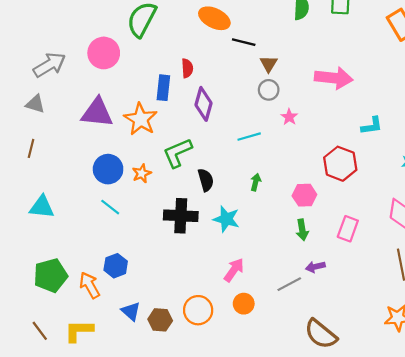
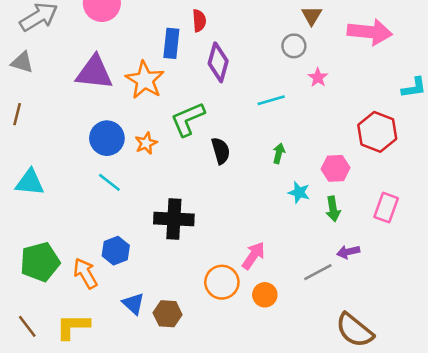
brown triangle: (269, 64) -> (312, 16), moved
black cross: (181, 216) -> (174, 219), moved
cyan star: (226, 219) -> (299, 192), moved, size x0.7
orange circle: (198, 310) -> (222, 282), moved

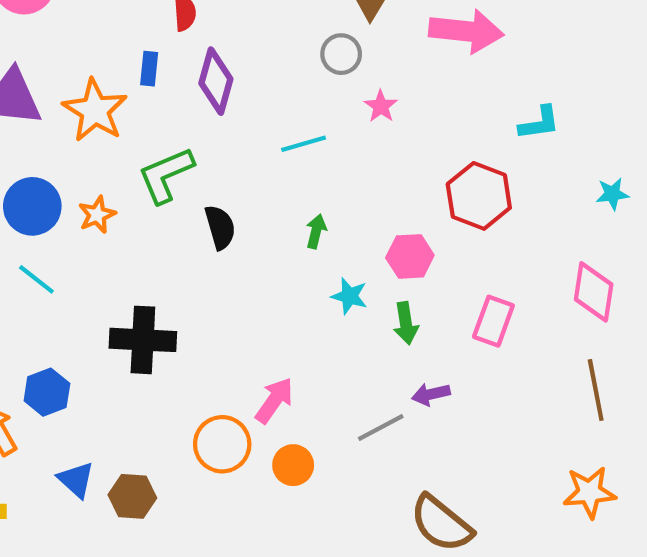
blue rectangle: (171, 43) -> (149, 69), moved, size x0.7

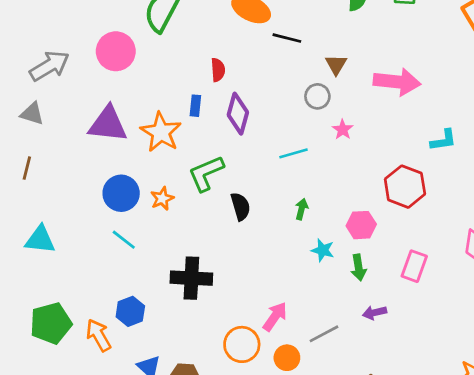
gray line: (381, 428) -> (324, 334), moved

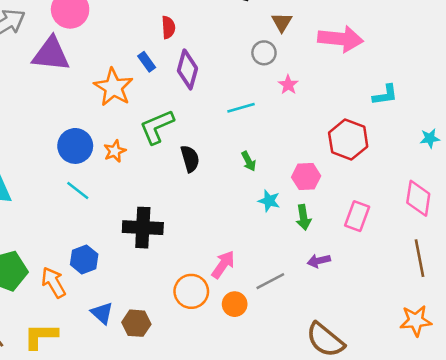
blue rectangle: (195, 106) -> (147, 62), turned -42
purple triangle: (108, 124) -> (51, 54), moved
green arrow: (301, 209) -> (249, 161), turned 138

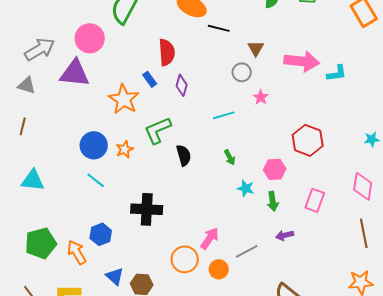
red semicircle: (168, 27) -> (167, 52), size x1.5
purple diamond: (187, 69) -> (182, 85), size x0.7
cyan L-shape: (385, 95) -> (337, 73), moved

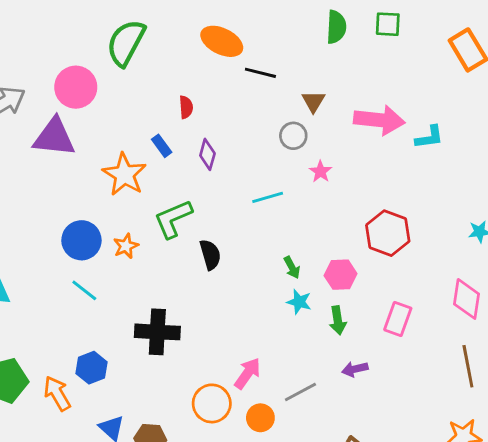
red semicircle: (167, 52) -> (186, 107), size x0.6
green arrow: (230, 157) -> (292, 267), moved

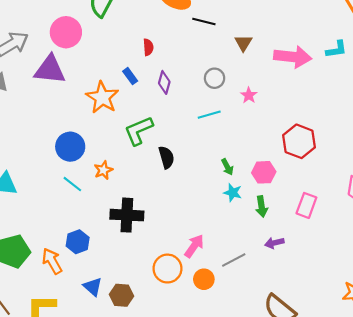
gray circle: (293, 136) -> (215, 78), moved
cyan L-shape: (429, 137) -> (336, 49), moved
orange star: (126, 246) -> (103, 170), moved

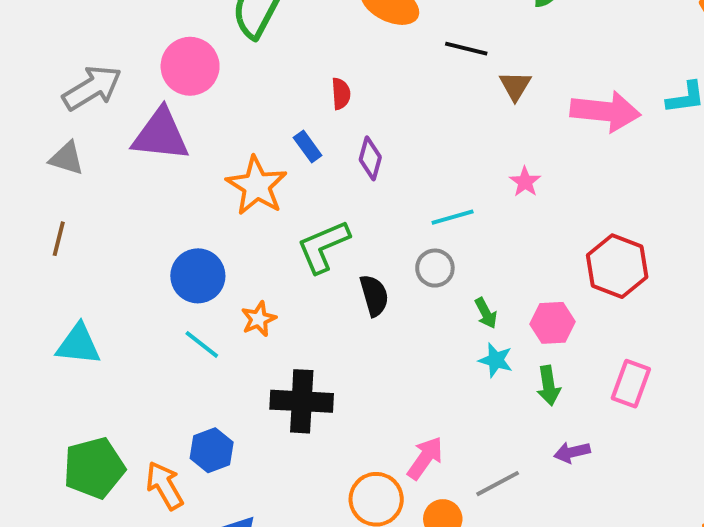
black line: (204, 22) -> (466, 49), moved
gray circle: (215, 78) -> (435, 268), moved

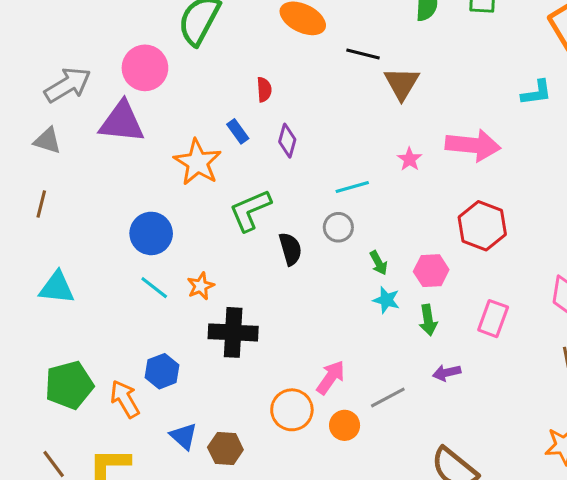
brown triangle: (515, 86) -> (402, 83), size x1.4
pink arrow: (605, 111) -> (473, 145), moved
orange star: (259, 319) -> (201, 286), moved

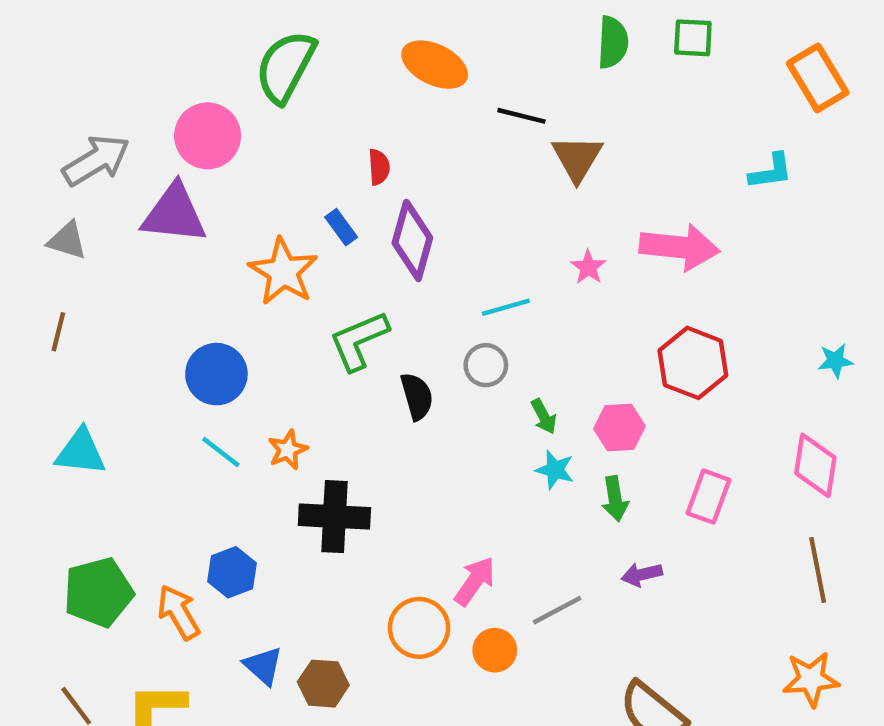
purple diamond: (287, 141) -> (412, 240), size x1.6

